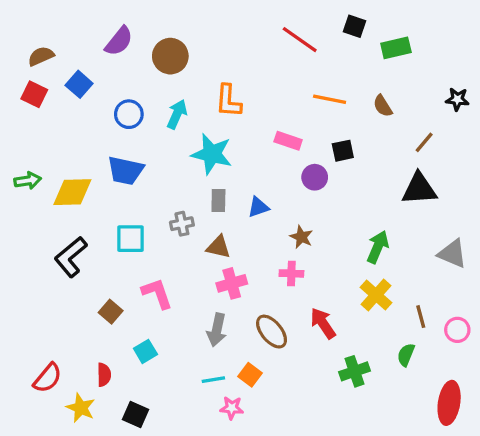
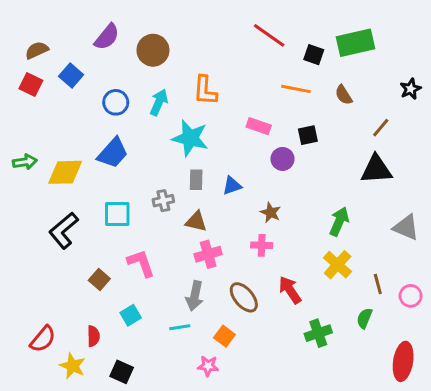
black square: (354, 26) -> (314, 55), moved
green rectangle: (396, 48) -> (355, 43), size x1.4
black star: (457, 99) -> (411, 89), turned -30
blue trapezoid: (126, 171) -> (113, 153), turned -60
cyan line: (213, 380) -> (180, 327), moved

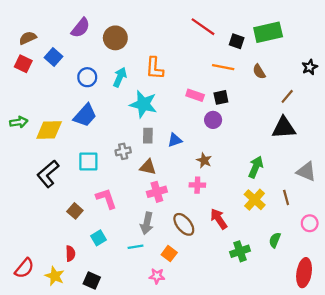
black square: (308, 135) -> (221, 97), moved
brown line: (378, 284) -> (286, 197), moved
red semicircle: (43, 339) -> (24, 268), moved

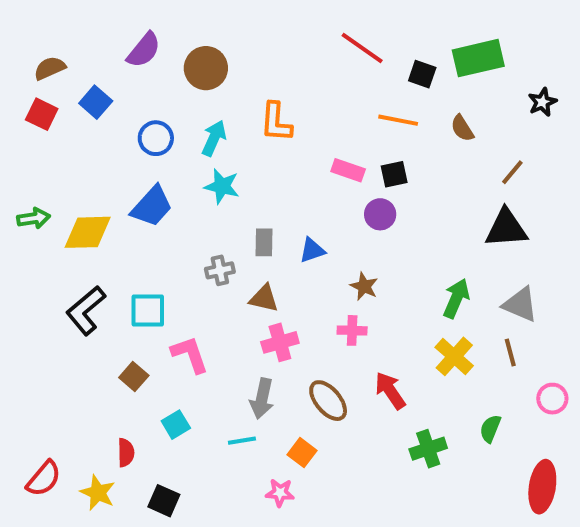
black star: (310, 67) -> (542, 102), moved
cyan star: (143, 104) -> (222, 186), moved, size x0.7
cyan square: (88, 161) -> (148, 310), moved
gray triangle: (306, 172) -> (520, 304), moved

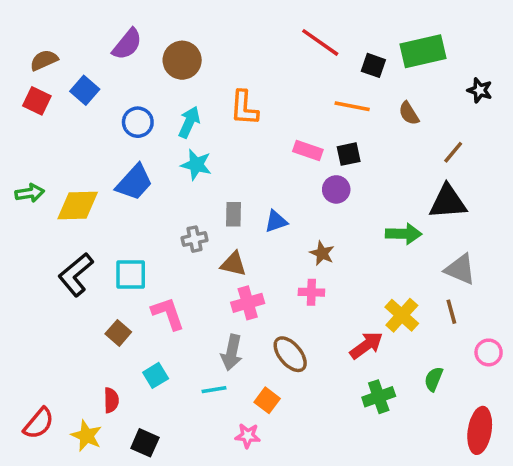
black star: (542, 102) -> (480, 90), turned -30
green arrow: (456, 298) -> (404, 234), moved, turned 68
red arrow: (390, 391) -> (366, 345), moved, turned 88

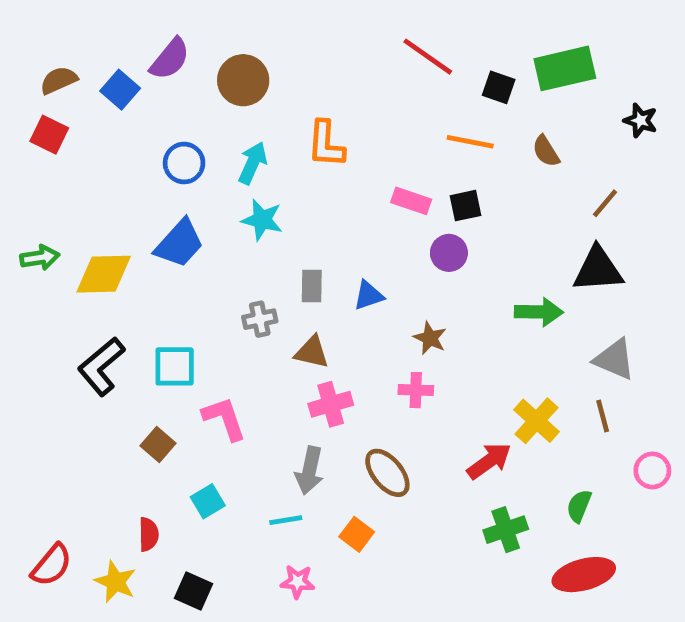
blue square: (85, 90) -> (120, 90), moved
red ellipse: (480, 430) -> (584, 575), moved, turned 66
pink star: (248, 436) -> (298, 582), moved

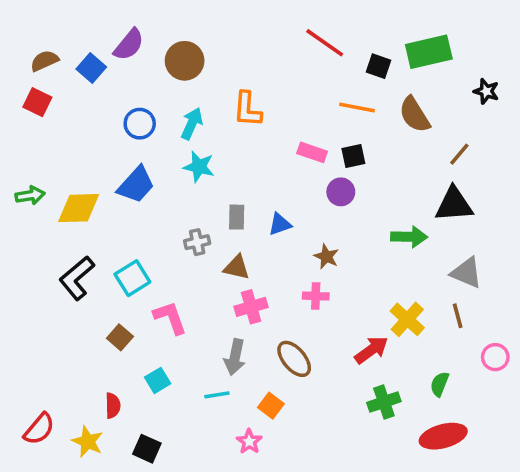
brown semicircle: (546, 151) -> (414, 115), size x1.5
cyan square: (175, 366) -> (132, 278), turned -32
pink star: (298, 582) -> (249, 442), moved, turned 30

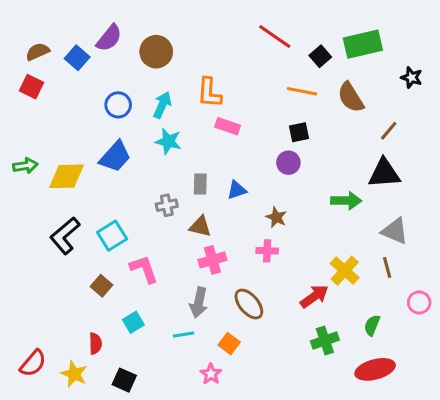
black square: (379, 66) -> (320, 56), turned 30
pink rectangle: (312, 152) -> (228, 126), moved

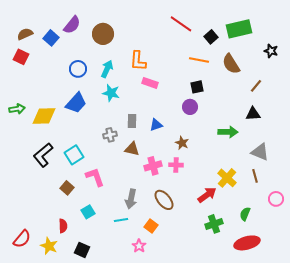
black triangle: (384, 173) -> (253, 114), size x0.7
pink cross: (212, 260) -> (153, 166), moved

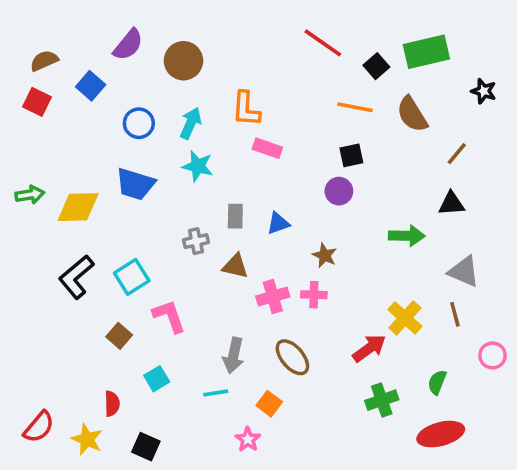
blue square: (51, 38) -> (91, 86), moved
blue trapezoid: (76, 103) -> (135, 184), turned 65

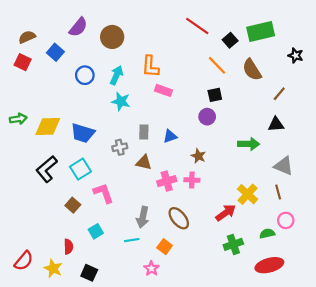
orange line: (355, 107) -> (217, 65), turned 35
blue trapezoid: (135, 184) -> (83, 133), moved
pink circle: (492, 355) -> (286, 220), moved
green semicircle: (437, 382) -> (267, 234), turned 56

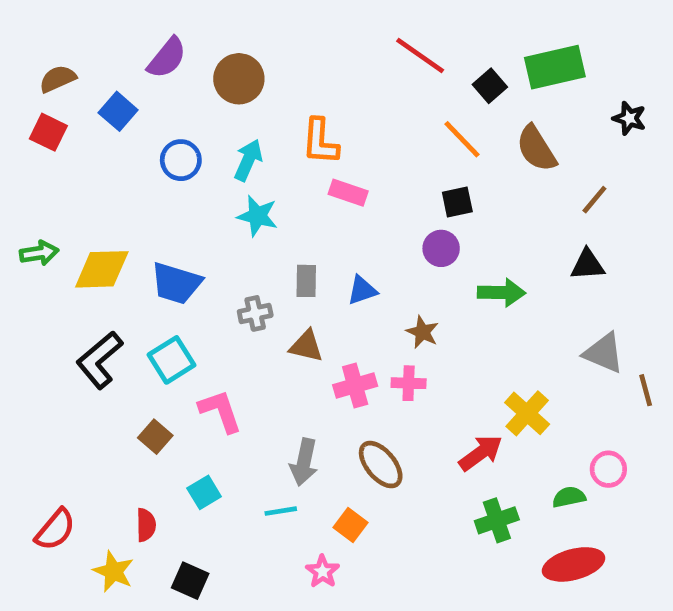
green arrow: (249, 144) -> (501, 293), moved
brown line: (278, 192) -> (646, 390), moved
red semicircle: (24, 261) -> (55, 530), moved

